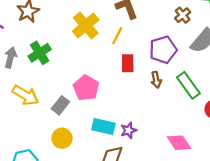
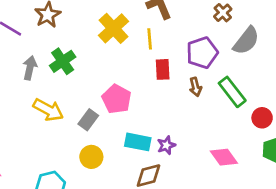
yellow line: (117, 36) -> (150, 39), turned -30

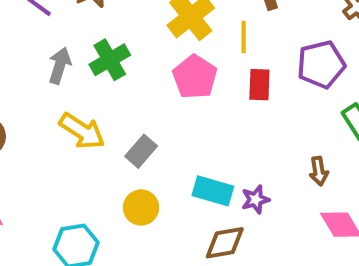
brown arrow: (195, 87) -> (319, 171), moved
pink pentagon: (117, 99) -> (195, 77), moved

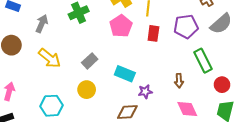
gray arrow: (60, 65) -> (42, 24), moved
yellow arrow: (82, 131) -> (50, 58), moved
cyan rectangle: (213, 191) -> (125, 74), moved

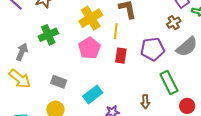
gray arrow: (42, 24) -> (22, 52), moved
gray rectangle: (90, 61) -> (59, 82), turned 63
cyan rectangle: (125, 74) -> (93, 95), turned -60

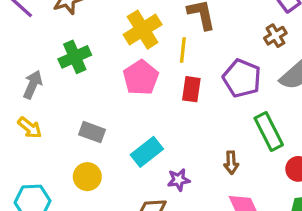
purple pentagon: (153, 49) -> (242, 78), turned 30
yellow arrow: (20, 79) -> (30, 128), size x0.7

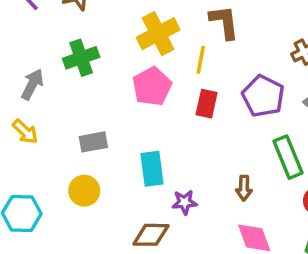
gray rectangle: (92, 132) -> (93, 142), turned -35
cyan rectangle: (147, 152) -> (152, 169), turned -64

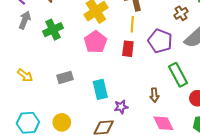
yellow line: (201, 60) -> (132, 24), moved
gray arrow: (32, 84) -> (25, 20), moved
yellow circle: (84, 191) -> (62, 122), moved

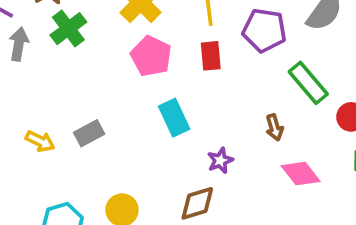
green cross: (53, 30) -> (68, 29), moved
gray rectangle: (65, 77) -> (89, 133), moved
cyan rectangle: (100, 89) -> (174, 118), moved

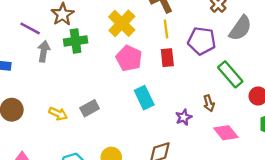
green cross: (68, 29) -> (76, 41), turned 30
purple star: (220, 160) -> (184, 117), moved

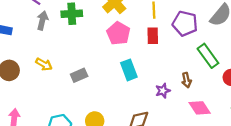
yellow arrow: (58, 114) -> (44, 64), moved

